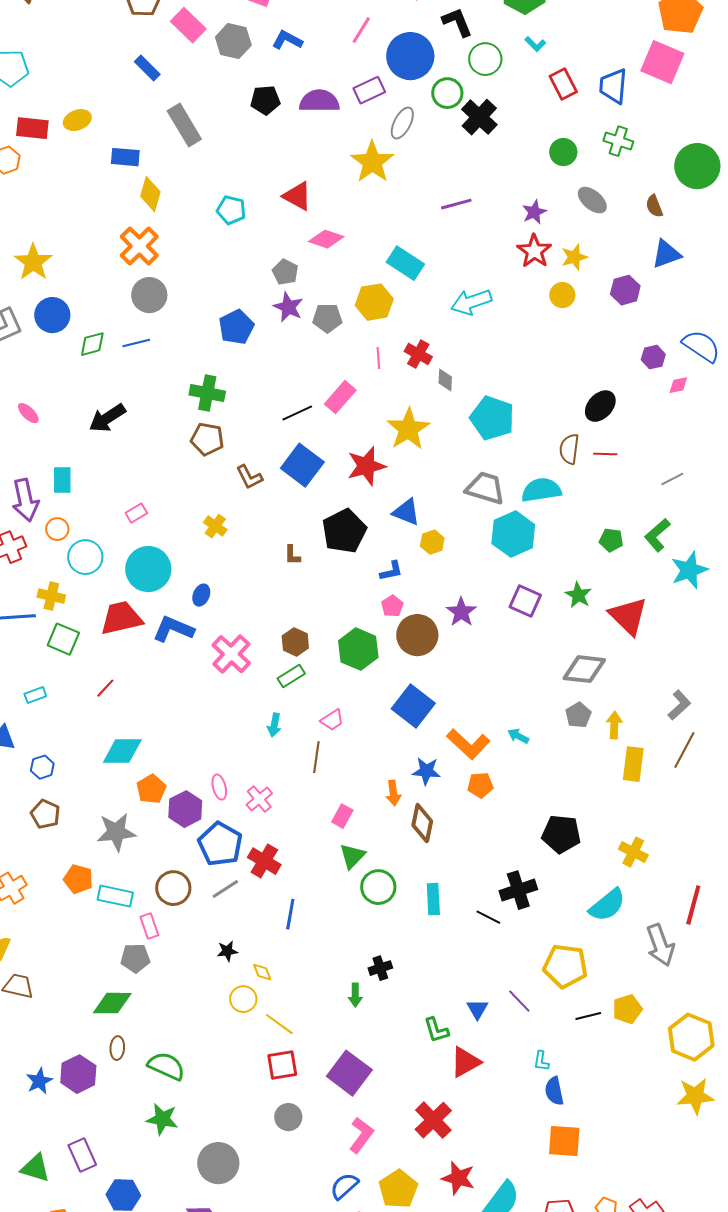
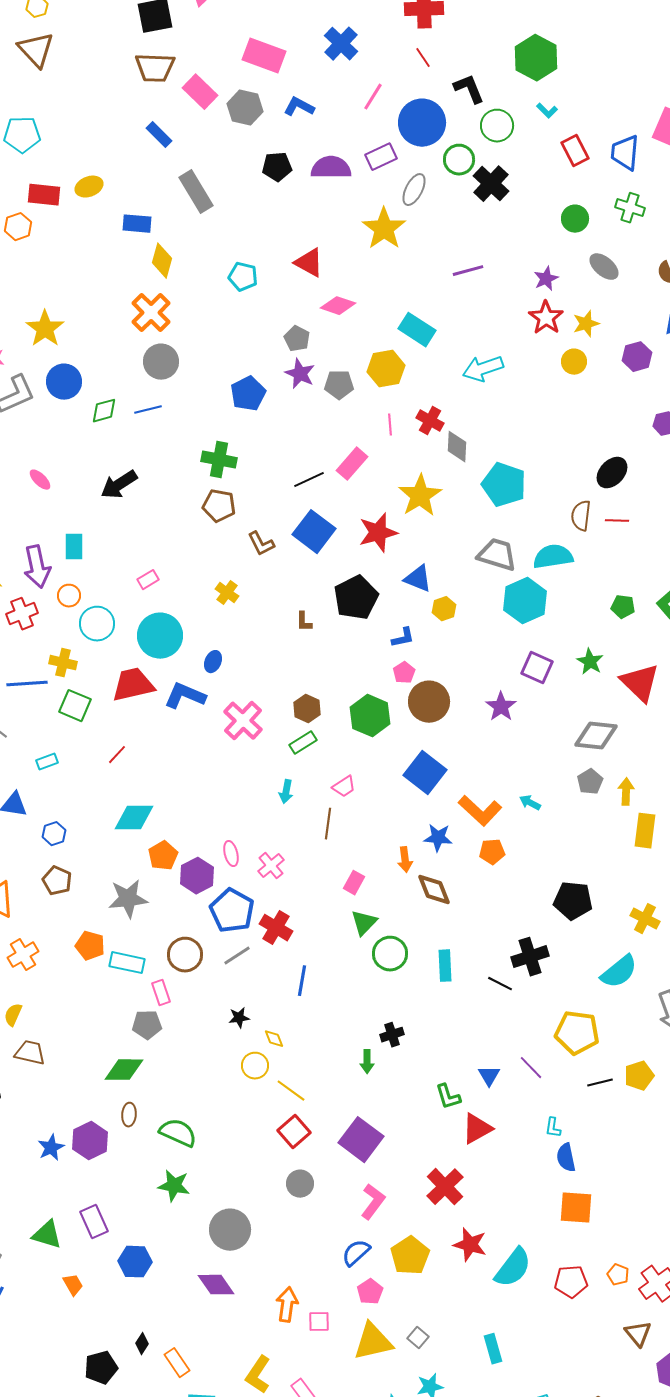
gray diamond: (445, 380) -> (457, 447), size x1.4
purple star: (461, 612) -> (501, 707), moved
brown diamond: (422, 823) -> (434, 890), turned -33
red square: (282, 1065) -> (294, 1132), turned -32

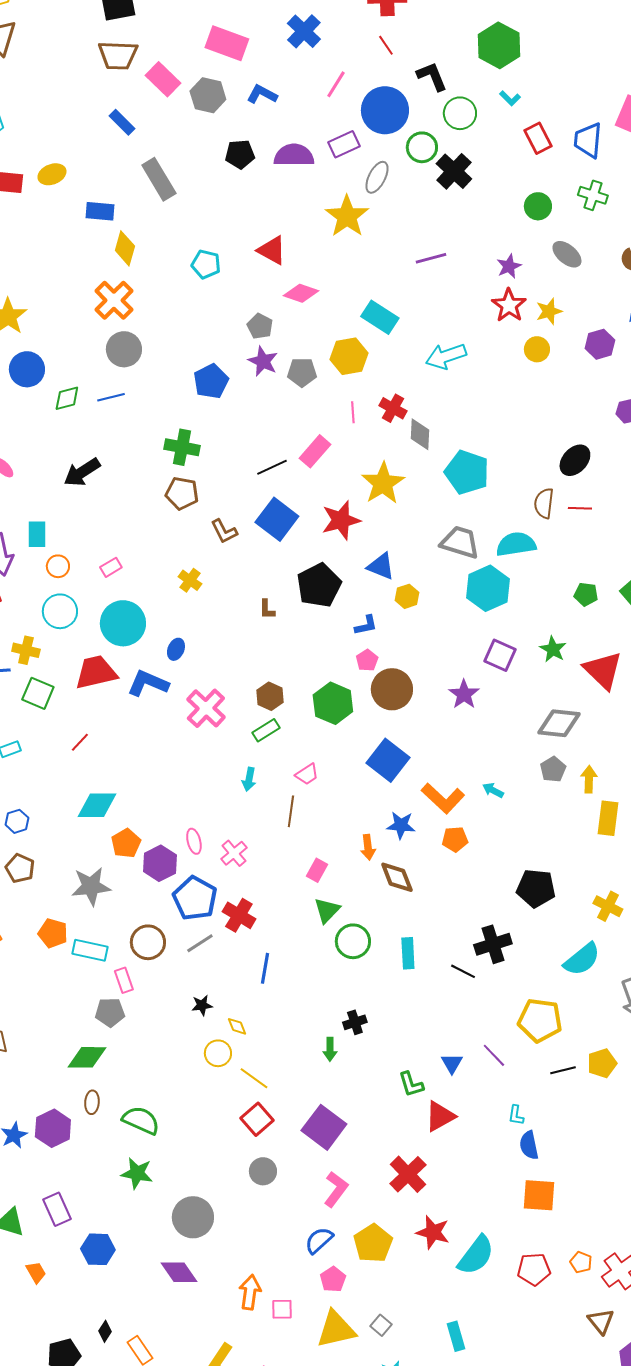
orange circle: (69, 596) -> (58, 566), moved

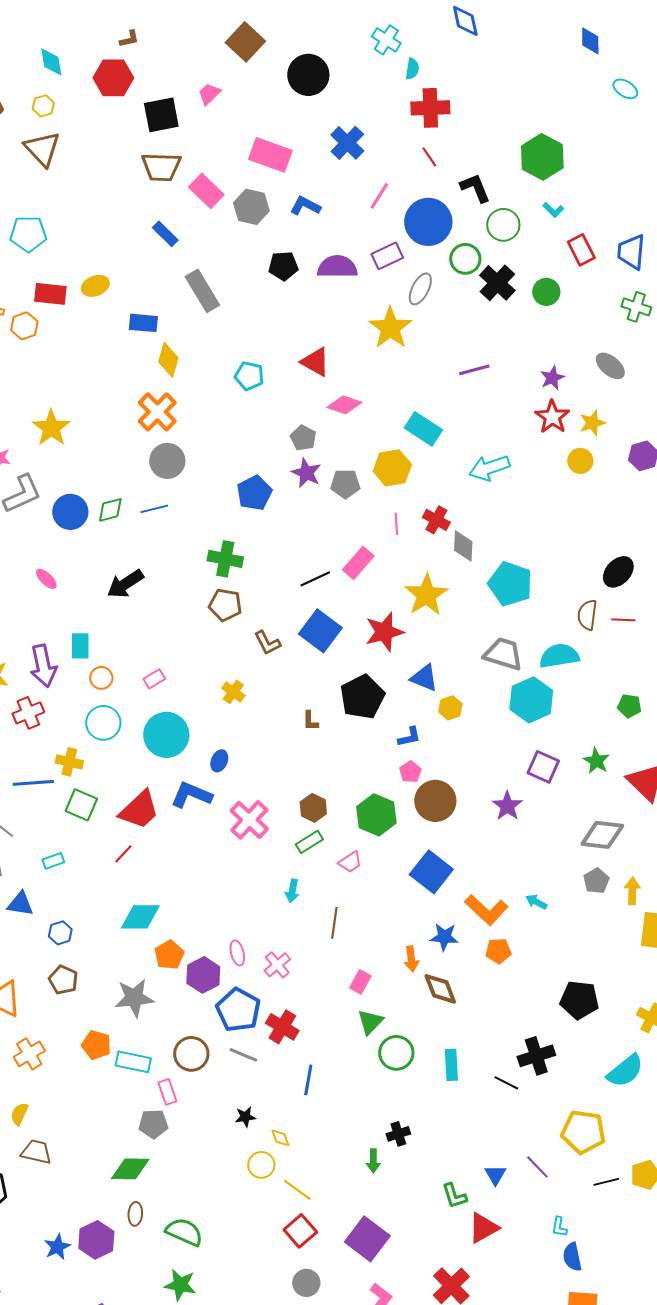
green circle: (538, 206) -> (546, 292), moved
blue circle: (27, 369) -> (70, 512), moved
red trapezoid: (96, 672) -> (139, 810), moved, turned 150
pink trapezoid: (307, 774) -> (350, 862), moved
gray line: (200, 943) -> (243, 1055), turned 56

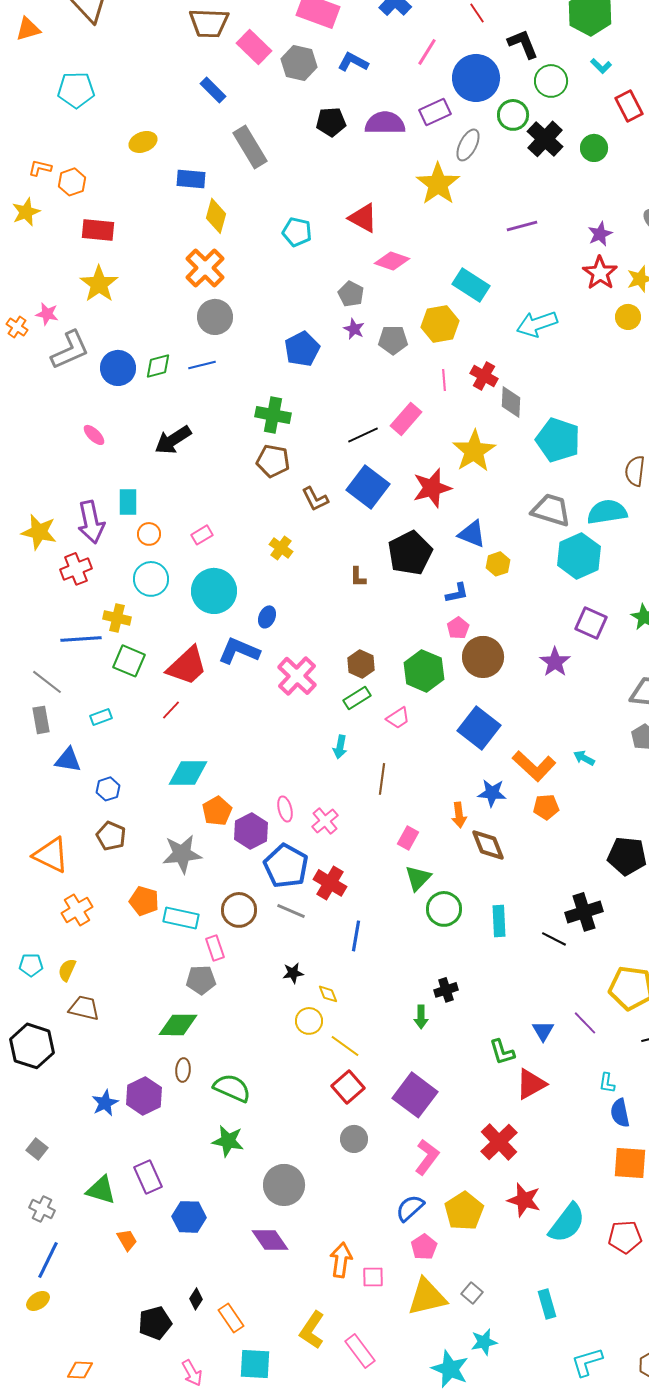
red rectangle: (50, 294) -> (98, 230), moved
purple star: (306, 473) -> (354, 329), size x0.7

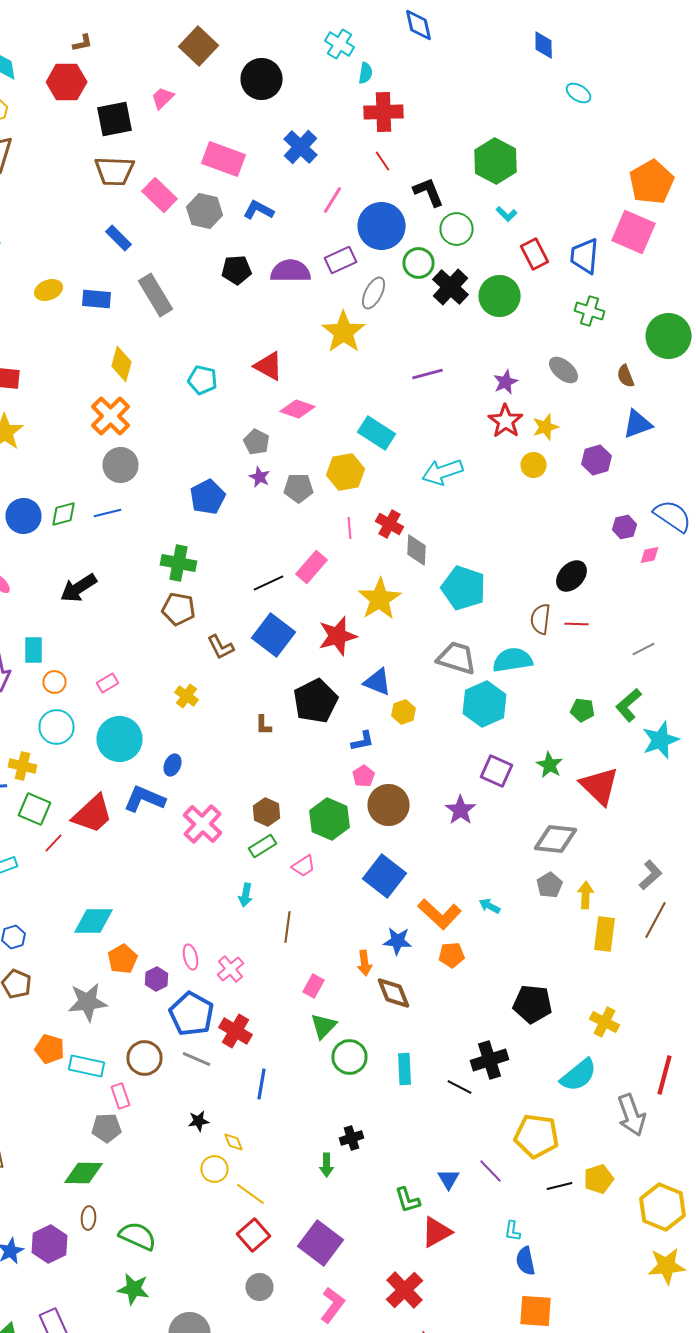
green circle: (594, 148) -> (500, 296), size x1.5
blue rectangle: (191, 179) -> (96, 299), moved
red line: (171, 710) -> (54, 843), moved
purple hexagon: (251, 831) -> (156, 979), size x0.7

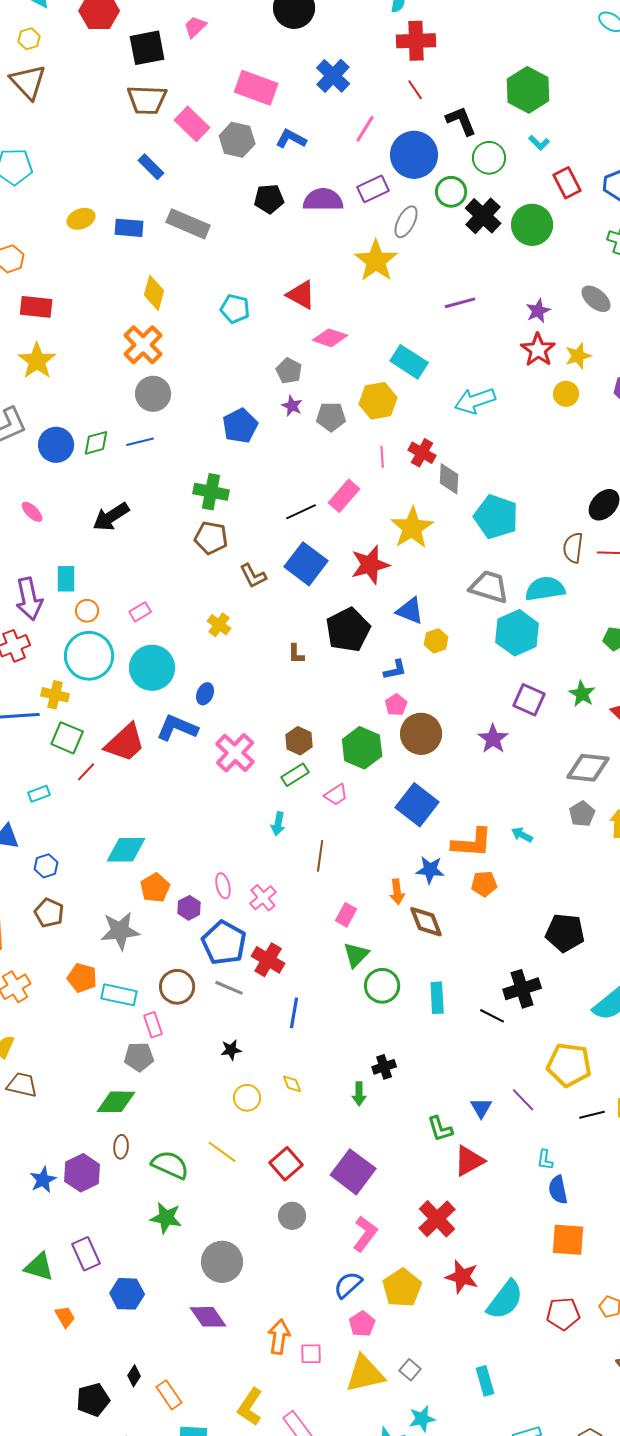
gray rectangle: (156, 295) -> (188, 224), turned -36
cyan circle: (56, 727) -> (89, 656), size x1.4
orange L-shape: (440, 914) -> (472, 843), turned -39
yellow diamond: (234, 1142) -> (292, 1084), moved
yellow line: (250, 1194) -> (222, 1152), moved

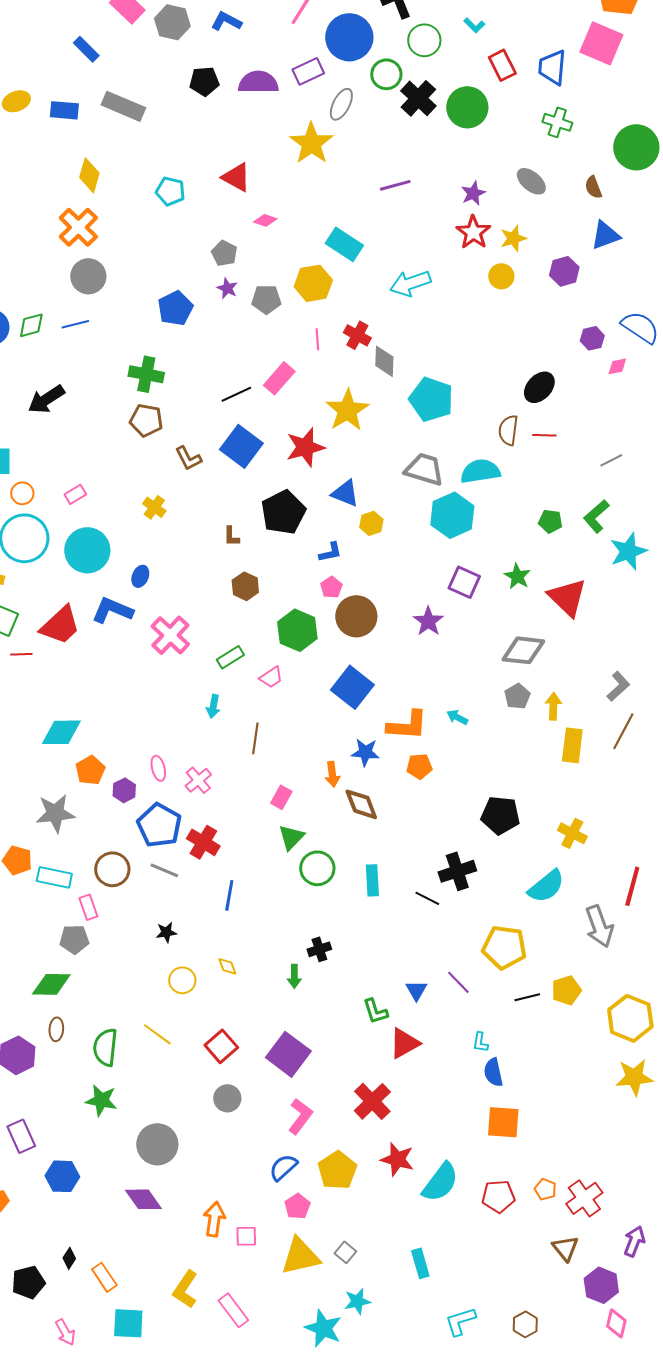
pink diamond: (330, 338) -> (265, 220), size x0.7
brown hexagon: (299, 741) -> (245, 586), moved
red line: (86, 772) -> (21, 654), turned 45
green semicircle: (170, 1165) -> (105, 1047), turned -108

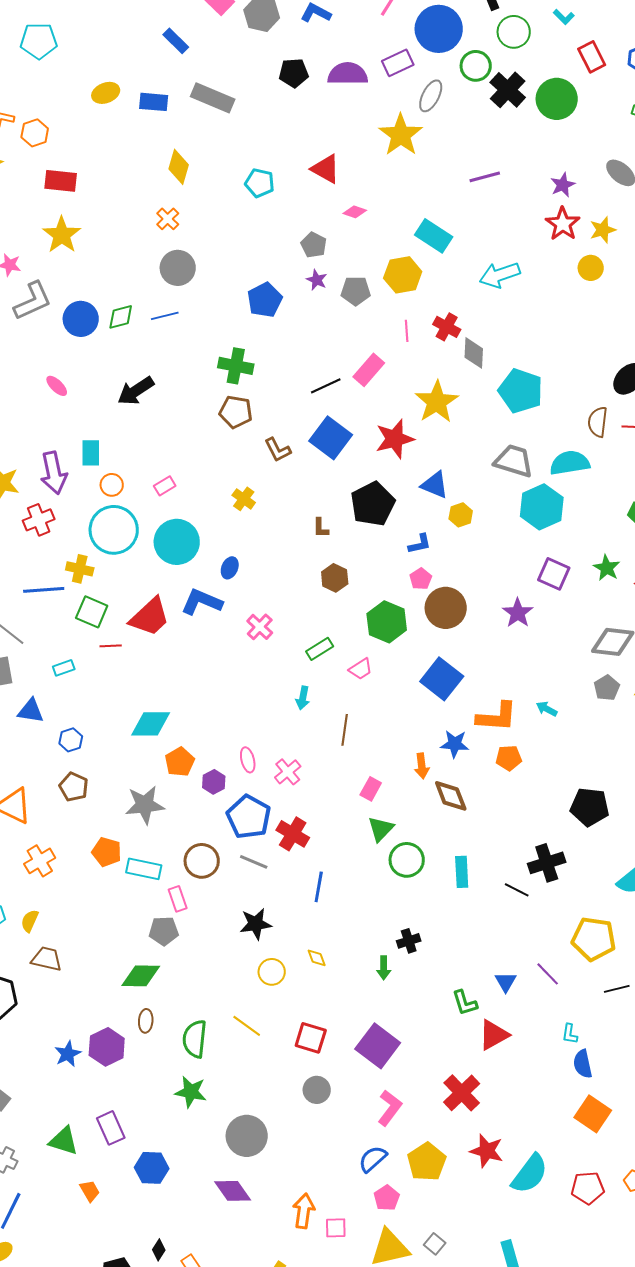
orange cross: (78, 227) -> (168, 219), size x0.6
pink cross: (170, 635) -> (260, 627), size x0.7
black star: (166, 932) -> (256, 924), size x1.5
red square: (221, 1046) -> (311, 1038), turned -32
orange square: (503, 1122) -> (593, 1114), turned 30

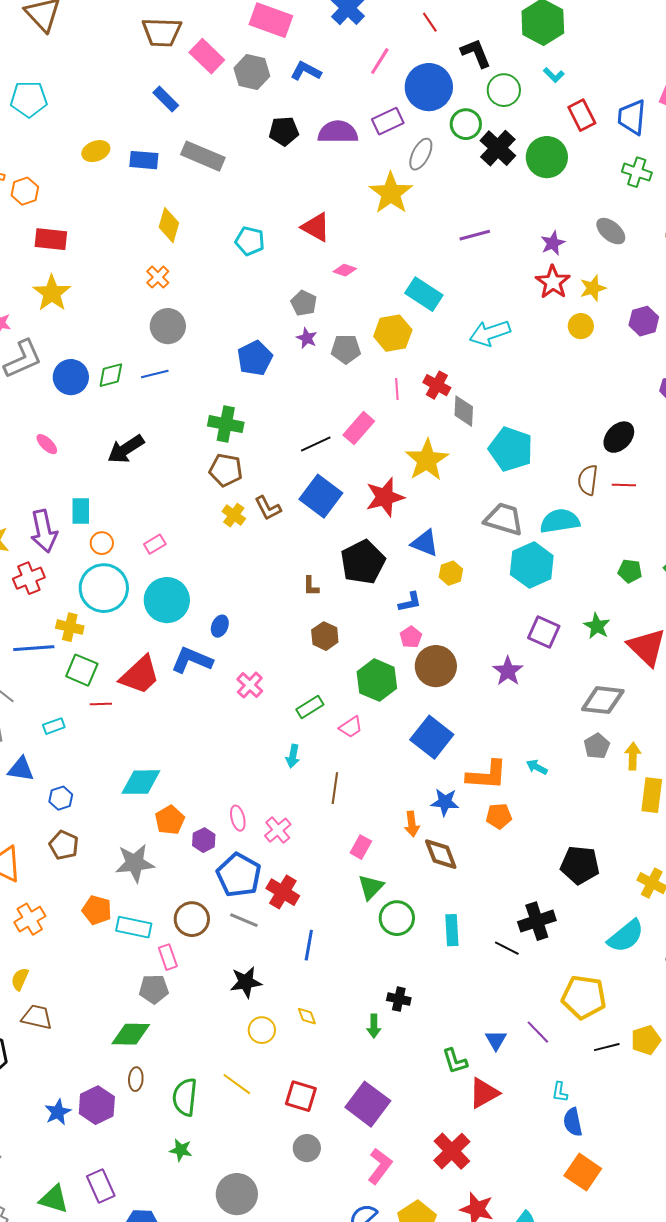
yellow cross: (244, 499) -> (234, 515), moved
black cross: (409, 941) -> (399, 999), turned 30
green star: (191, 1092) -> (181, 1150), size x0.7

